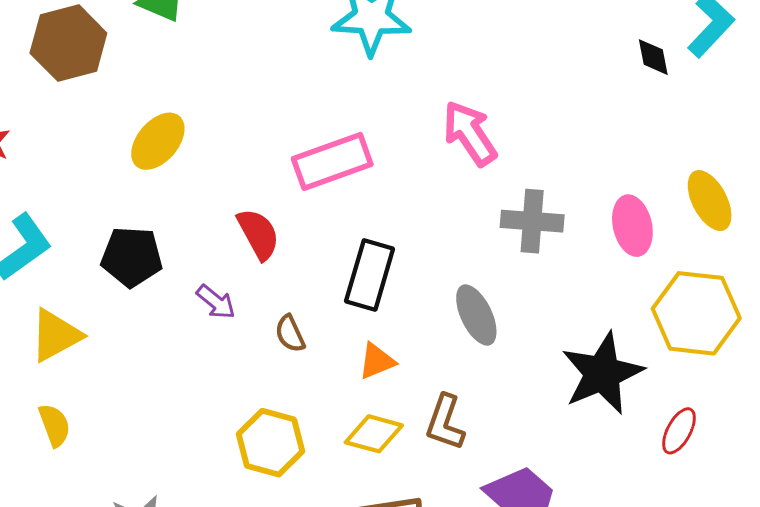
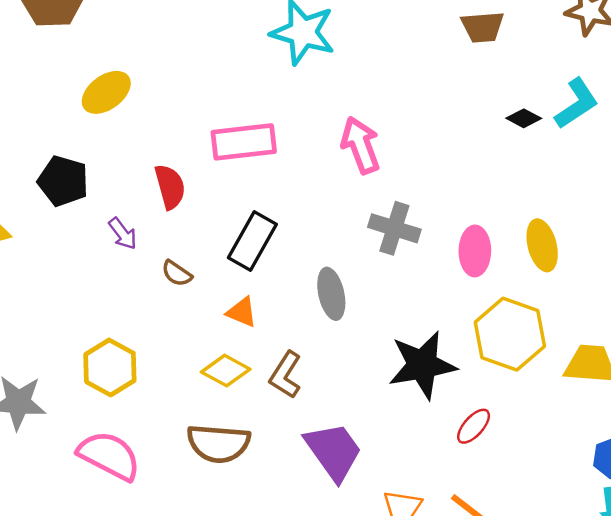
black diamond: (653, 57) -> (524, 118), turned -64
brown semicircle: (290, 334) -> (177, 273), turned -44
orange triangle: (377, 361) -> (242, 312), turned 32
yellow hexagon: (270, 443) -> (110, 367), moved

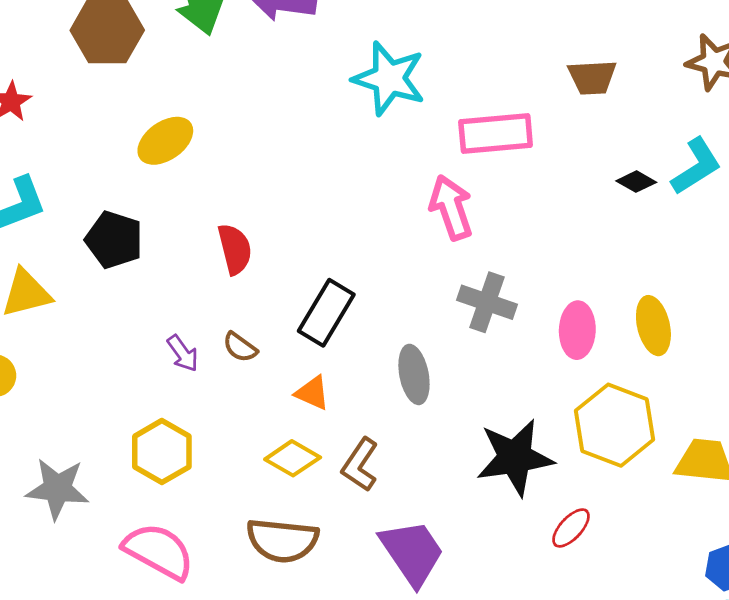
pink rectangle: (244, 142) -> (496, 134), moved
purple arrow: (123, 234) -> (183, 353), moved

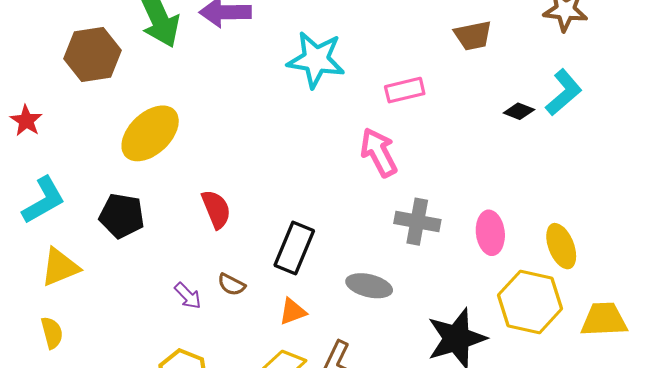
pink rectangle: (496, 134) -> (405, 90), size x0.7
yellow ellipse: (165, 141) -> (150, 133), size x1.4
yellow ellipse: (653, 326) -> (561, 246), moved
gray ellipse: (414, 374) -> (369, 286), turned -57
orange triangle: (312, 393) -> (293, 312), turned -36

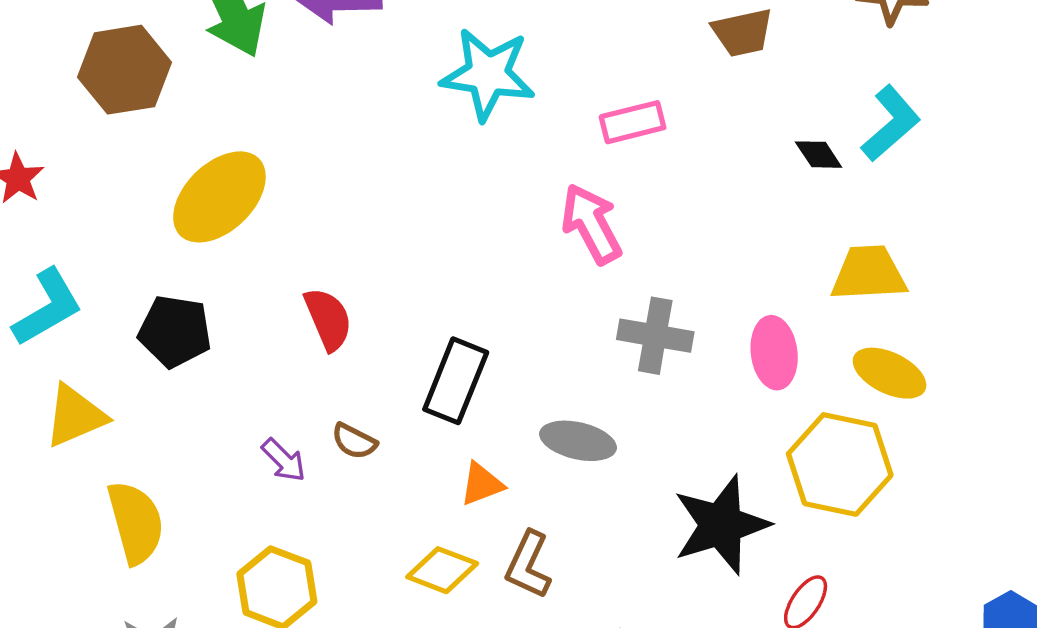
black diamond: (519, 111) -> (819, 155), turned 36
yellow ellipse: (561, 246) -> (890, 373), turned -42
orange triangle: (293, 312) -> (482, 484), moved
yellow trapezoid: (604, 320) -> (869, 273), moved
yellow semicircle: (52, 333) -> (136, 522), moved, size x1.6

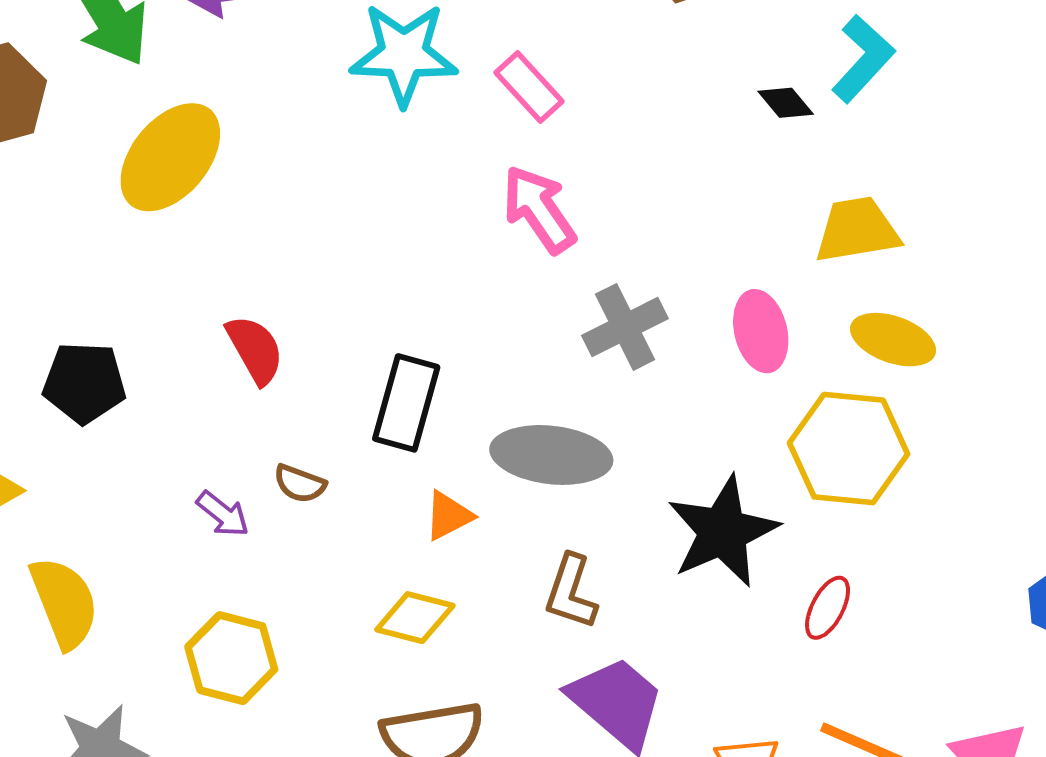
pink rectangle: (633, 122) -> (529, 87), moved, turned 68
yellow ellipse: (219, 197) -> (170, 157), moved
gray cross: (655, 336) -> (625, 327), turned -30
gray ellipse: (578, 441) -> (551, 455), size x1.4
brown L-shape: (528, 565) -> (571, 592), moved

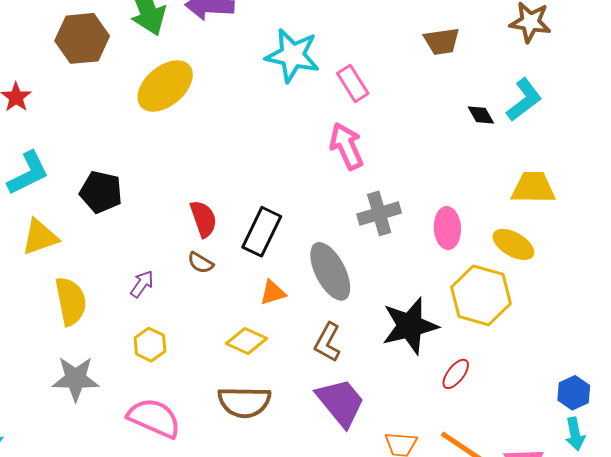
yellow trapezoid: (857, 230) -> (533, 188), moved
red semicircle: (255, 350) -> (203, 219), moved
gray ellipse: (551, 455) -> (330, 271), turned 46
purple arrow: (223, 514) -> (142, 284), moved, turned -104
yellow hexagon: (231, 658) -> (150, 345), size x0.7

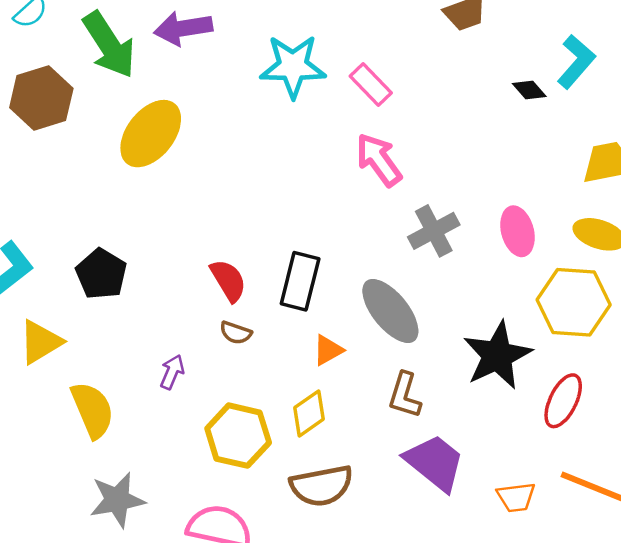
black pentagon: (101, 192) -> (101, 274), turned 30
yellow diamond: (246, 341) -> (309, 413), turned -48
yellow hexagon: (150, 345) -> (238, 436), moved, size x1.6
red ellipse: (456, 374) -> (563, 401), size x1.4

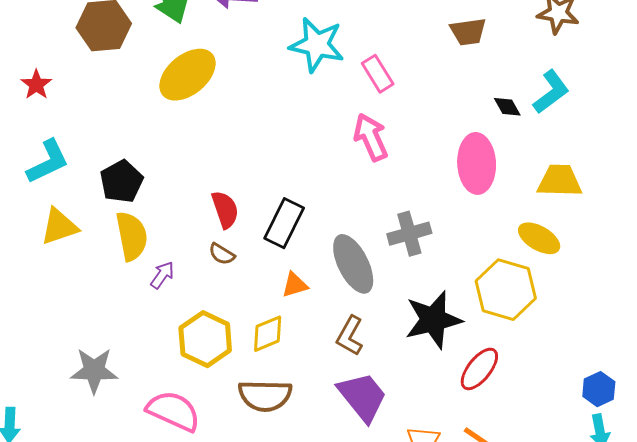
gray cross: (434, 231) -> (409, 234), moved
pink ellipse: (518, 231) -> (477, 163), moved, size x1.4
yellow semicircle: (92, 410) -> (132, 236), moved

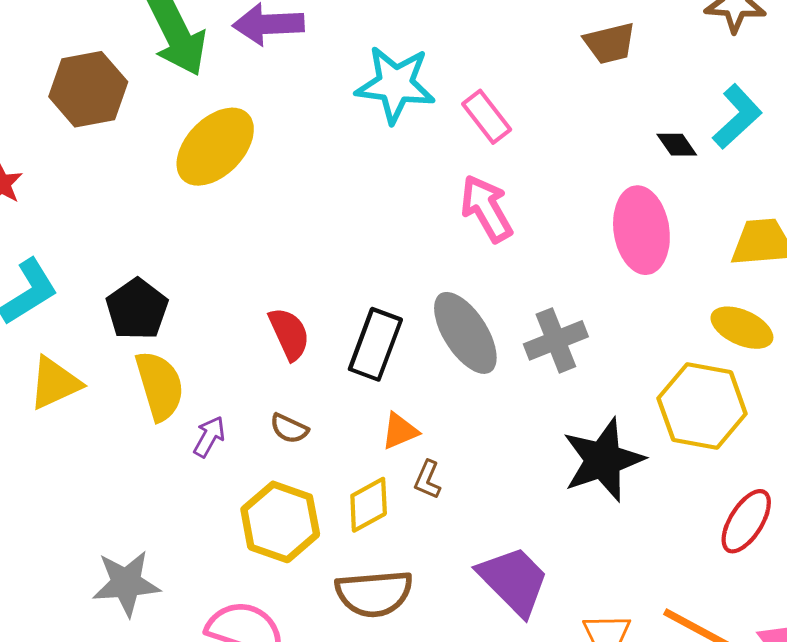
brown semicircle: (222, 254) -> (289, 428), moved
gray ellipse: (353, 264) -> (465, 333), moved
brown L-shape: (350, 336) -> (427, 480), moved, size x0.7
red ellipse: (479, 369) -> (746, 521), moved

